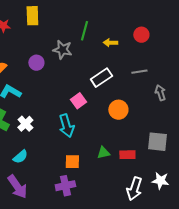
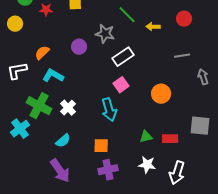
green line: (84, 31) -> (127, 15), turned -60
white rectangle: (101, 78) -> (123, 57), moved
orange square: (72, 162) -> (101, 146), moved
white star: (160, 181) -> (147, 165), moved

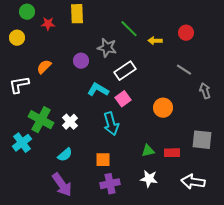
gray line: (182, 56) -> (184, 70), turned 42
cyan L-shape: (53, 76) -> (98, 90), moved
white arrow: (177, 173) -> (193, 182), moved, turned 80

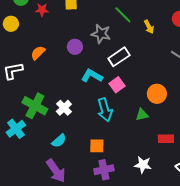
yellow arrow: (155, 41) -> (149, 27), turned -120
green triangle: (148, 151) -> (142, 115), moved

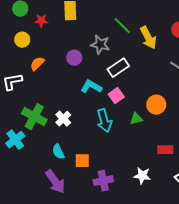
yellow circle: (11, 24) -> (22, 40), moved
yellow arrow: (149, 27) -> (148, 38), size x1.6
green triangle: (142, 115) -> (136, 119), moved
cyan semicircle: (59, 141) -> (58, 152), turned 105
orange square: (97, 146) -> (82, 161), moved

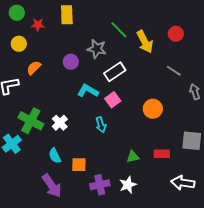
green triangle: (136, 119) -> (133, 157), moved
cyan arrow: (104, 121) -> (101, 125), size x0.7
white star: (142, 176) -> (128, 185), moved, turned -30

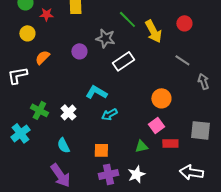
cyan L-shape: (88, 91) -> (96, 92), moved
pink square: (113, 100) -> (156, 125), moved
green cross: (31, 121) -> (39, 110), size x0.7
cyan arrow: (101, 125) -> (109, 114), turned 77
orange square: (79, 165) -> (101, 150), moved

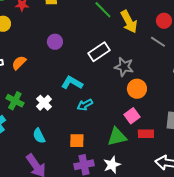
red circle: (184, 23) -> (164, 21), moved
gray star: (105, 38) -> (124, 67), moved
orange semicircle: (42, 57) -> (19, 63), moved
gray line: (182, 60) -> (158, 42), moved
green triangle: (141, 146) -> (117, 137), size x1.5

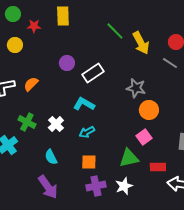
white rectangle: (99, 52) -> (93, 73), moved
cyan arrow: (85, 105) -> (87, 132), moved
red rectangle: (146, 134) -> (158, 167), moved

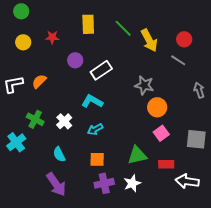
yellow rectangle: (63, 16) -> (88, 24), moved
red star: (34, 26) -> (52, 37), moved
pink square: (144, 137) -> (161, 133), moved

